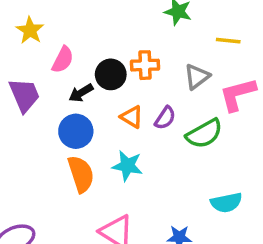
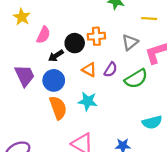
purple trapezoid: (24, 95) -> (25, 76), moved

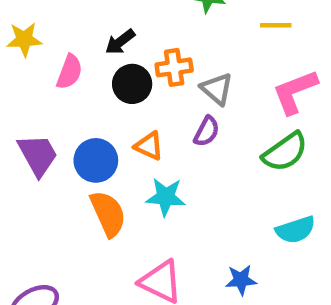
yellow star: (22, 17) -> (24, 39), turned -30
gray triangle: (130, 42) -> (217, 89), moved, turned -36
black arrow: (56, 56) -> (120, 42), moved
orange triangle: (89, 70) -> (149, 146), moved
green semicircle: (136, 79) -> (285, 152), moved

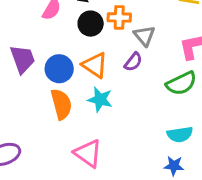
orange triangle: (149, 146) -> (95, 65), size x1.4
blue star: (241, 280) -> (174, 166), moved

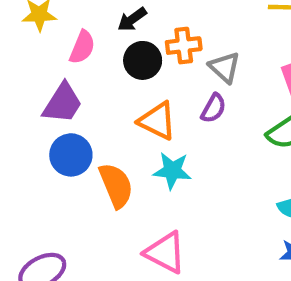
purple trapezoid: (23, 59) -> (63, 103), moved, turned 60
blue circle: (59, 69) -> (71, 155), moved

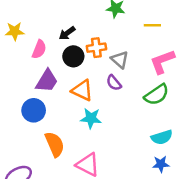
purple trapezoid: (63, 103) -> (47, 81), moved
purple semicircle: (214, 108) -> (114, 83), turned 112
orange semicircle: (116, 185) -> (55, 144), moved

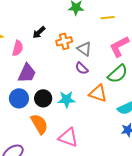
black circle: (73, 56) -> (43, 98), moved
orange triangle: (82, 90) -> (98, 93), moved

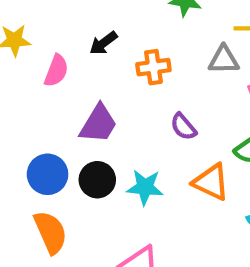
gray triangle: (84, 49) -> (224, 60), moved, turned -42
purple trapezoid: (27, 73) -> (98, 124), moved
orange semicircle: (39, 124) -> (51, 232), moved

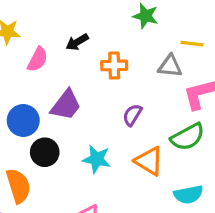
purple semicircle: (183, 127) -> (132, 115), turned 65
blue circle: (48, 174) -> (23, 120), moved
black circle: (97, 180) -> (45, 152), moved

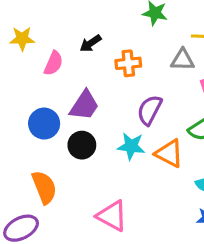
purple semicircle: (132, 115) -> (150, 110), size x1.4
black circle: (45, 152) -> (82, 145), moved
cyan star: (97, 159) -> (131, 146), moved

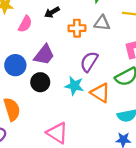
gray triangle: (183, 60) -> (102, 23), moved

